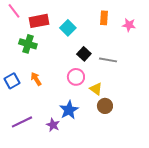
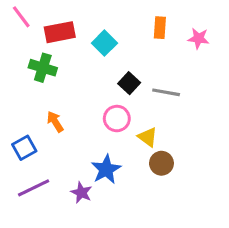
blue square: (12, 81) -> (24, 148), moved

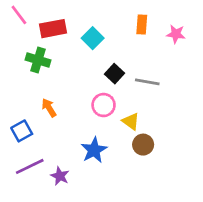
purple star: (81, 192) -> (60, 176), moved

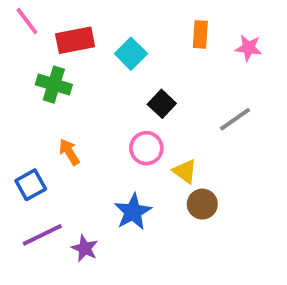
gray line: (147, 82) -> (235, 119), moved, turned -45

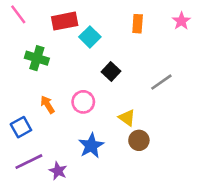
red rectangle: (75, 40) -> (65, 21), moved
pink star: (249, 48) -> (181, 21), moved, turned 30
pink circle: (146, 148) -> (83, 102), moved

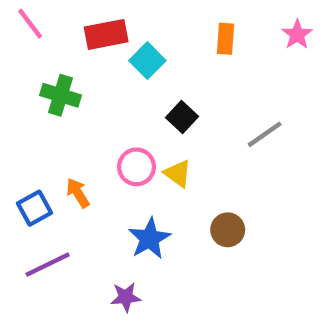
orange arrow: (47, 105) -> (78, 193), moved
yellow triangle: (127, 118) -> (178, 173), moved
purple star: (58, 171) -> (126, 297), moved, turned -30

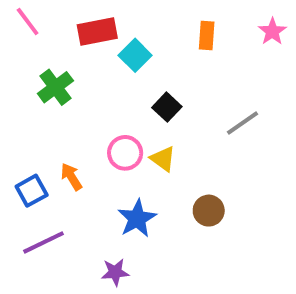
green cross: (61, 95) -> (55, 87), turned 36

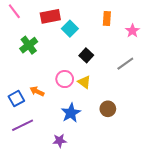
pink star: (272, 31) -> (132, 31), moved
orange arrow: (71, 177) -> (37, 91), turned -32

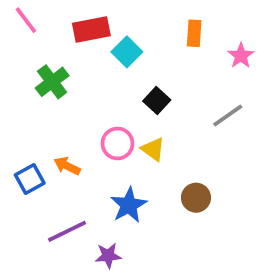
purple line: (23, 125) -> (67, 231), moved

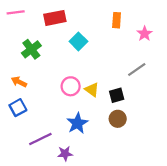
pink line: (26, 20) -> (16, 12), turned -60
cyan square: (127, 52) -> (78, 41), moved
black square: (157, 101) -> (117, 95), moved, turned 32
orange arrow: (67, 166) -> (19, 82), moved

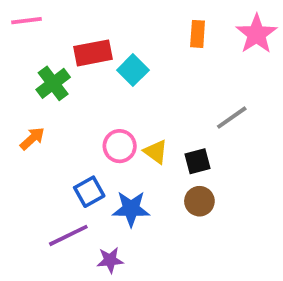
red rectangle: (55, 18) -> (93, 53), moved
pink star: (145, 34) -> (256, 34), moved, size x1.5
orange arrow: (19, 82) -> (32, 138), turned 112
blue square: (18, 108) -> (89, 192), moved
blue star: (77, 123) -> (131, 209), turned 30

